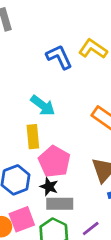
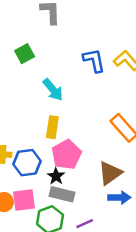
cyan arrow: (43, 105) -> (53, 90), moved

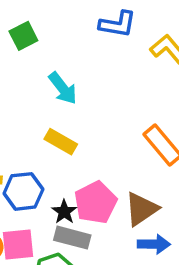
blue L-shape: (94, 60) -> (118, 24), moved, turned 110
yellow rectangle: (52, 127) -> (61, 142), turned -70
pink pentagon: (66, 155) -> (96, 202), moved

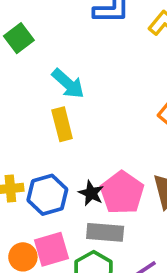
yellow rectangle: (61, 142) -> (62, 124), moved, turned 56
black star: (64, 212) -> (91, 193), moved

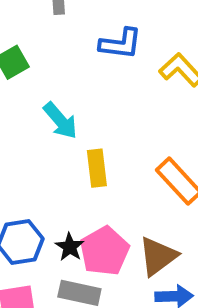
yellow rectangle: (62, 124) -> (97, 168), moved

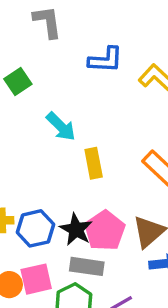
black star: (70, 247) -> (76, 229), size x1.4

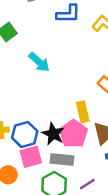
yellow rectangle: (94, 163) -> (83, 112), moved
pink square: (36, 279) -> (31, 157), moved

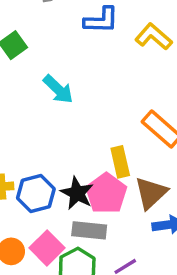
pink square: (31, 157) -> (47, 248), moved, turned -30

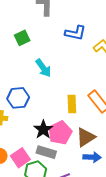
yellow rectangle: (120, 162) -> (72, 104), moved
blue hexagon: (36, 193) -> (18, 98), moved

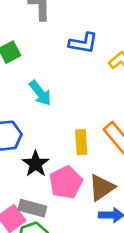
black star: (43, 130) -> (36, 164), moved
gray rectangle: (46, 152) -> (32, 208), moved

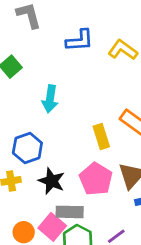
cyan arrow: (40, 93) -> (50, 99), turned 60
black star: (36, 164) -> (51, 181), moved

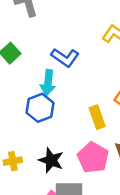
blue L-shape: (80, 40) -> (65, 57), moved, turned 40
blue hexagon: (27, 148) -> (40, 108), moved

